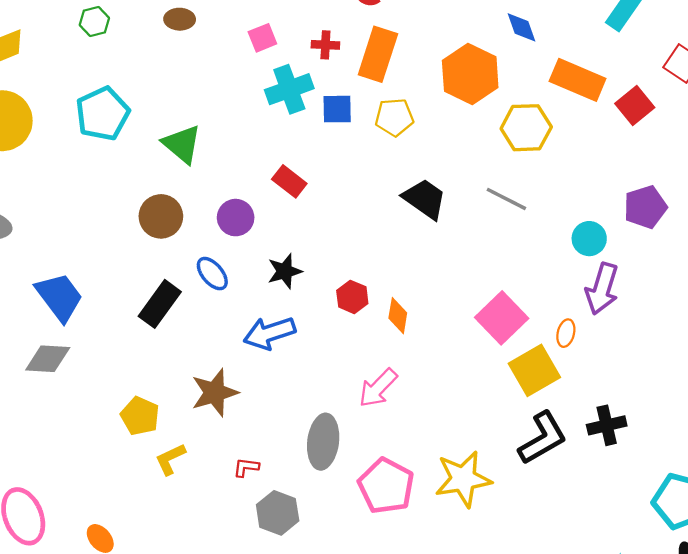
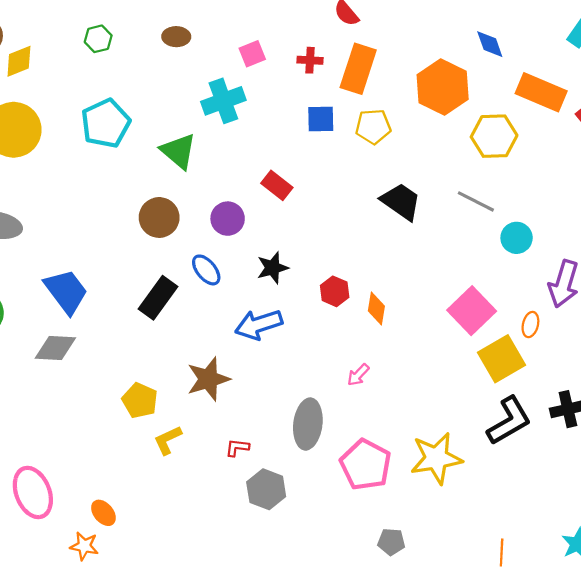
cyan cross: (289, 89) -> (223, 101), moved
cyan circle: (589, 239) -> (517, 238), moved
pink arrow: (378, 388) -> (358, 375), size x0.6

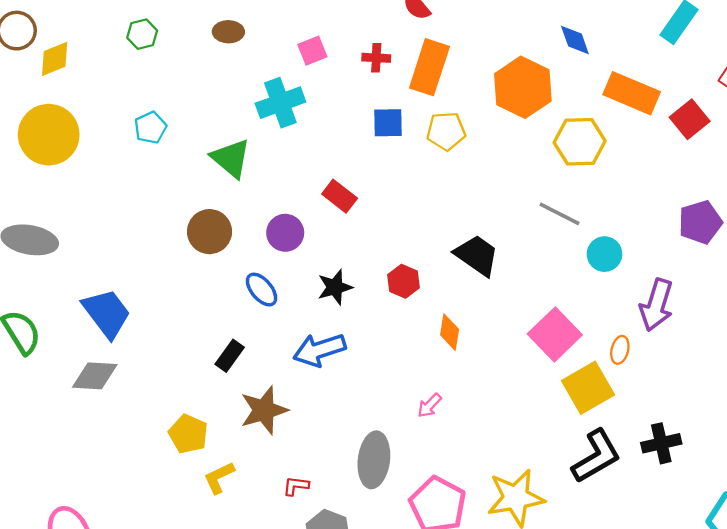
cyan pentagon: (106, 123) -> (150, 128), size x0.6
black trapezoid: (401, 201) -> (477, 255), moved
red hexagon: (335, 291) -> (403, 281), moved
black rectangle: (158, 298) -> (230, 356), moved, size x0.7

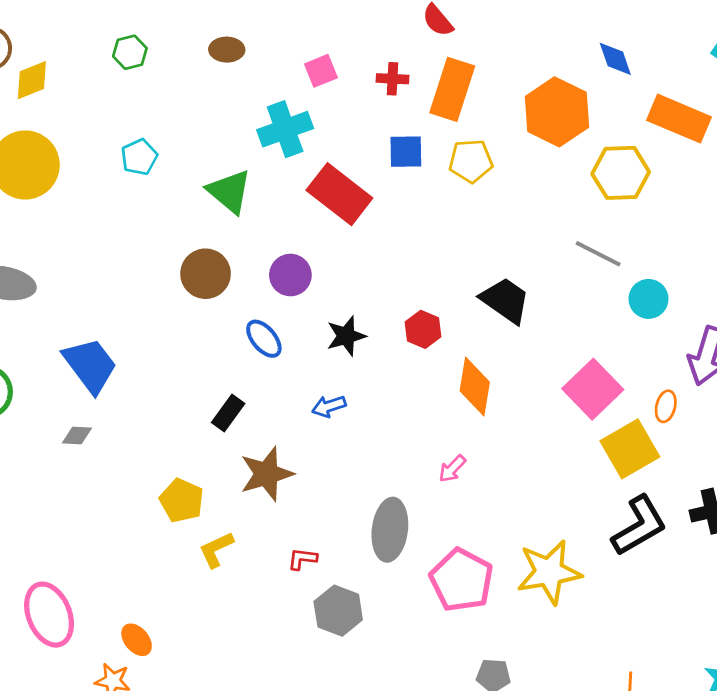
red rectangle: (340, 196) -> (339, 194), moved, size x1.6
orange diamond: (450, 332) -> (475, 386), size x1.4
blue arrow: (319, 350) -> (329, 406), size x0.6
gray diamond: (95, 376) -> (77, 436), size x0.6

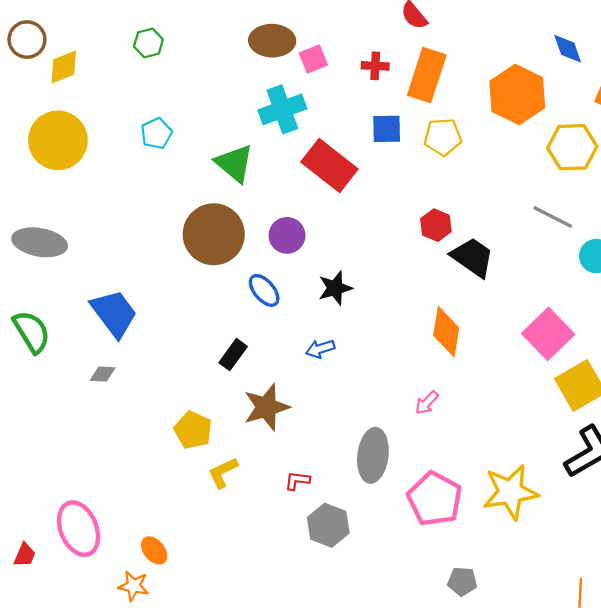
brown ellipse: (227, 50) -> (272, 41), moved, size x1.5
brown circle: (206, 274) -> (214, 234), size x1.4
red hexagon: (423, 329) -> (436, 225), moved

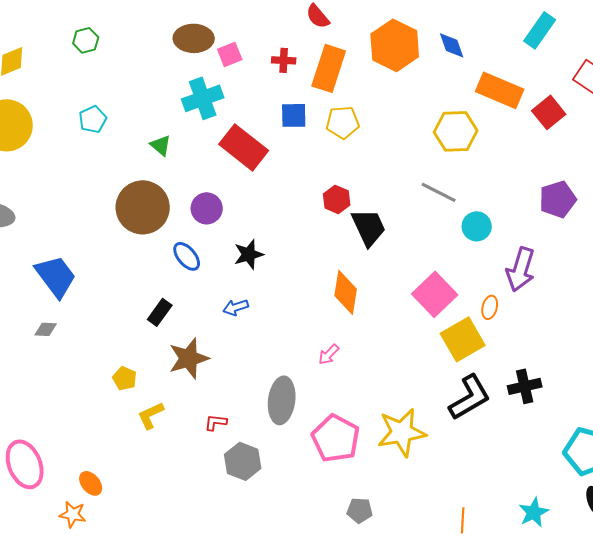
orange hexagon: (517, 95) -> (395, 45), moved
green triangle: (234, 163) -> (161, 145), size x0.6
black trapezoid: (473, 257) -> (369, 227), turned 30
yellow pentagon: (193, 430) -> (125, 378), size x0.7

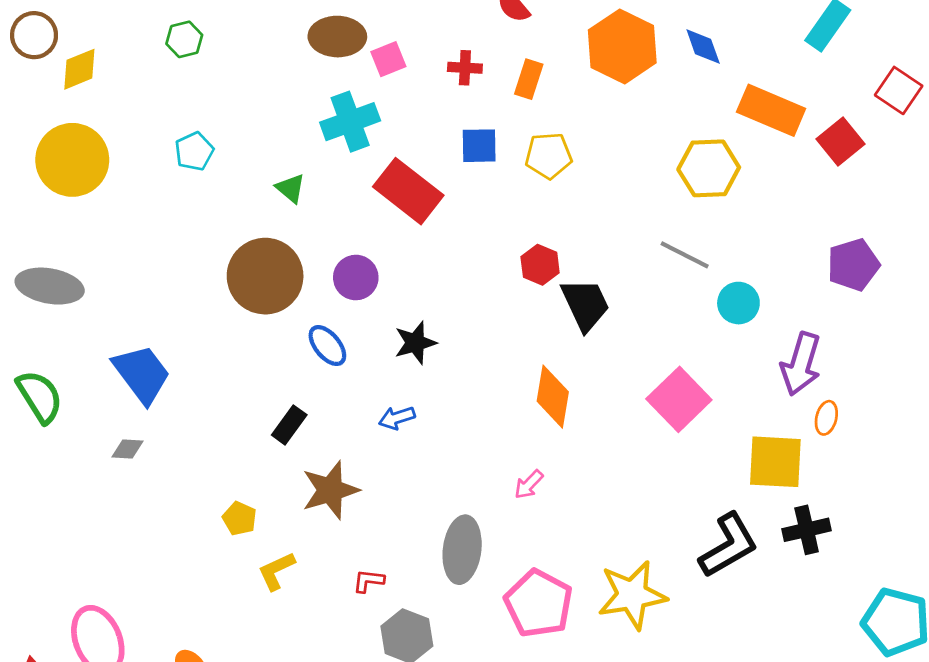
orange rectangle: (329, 68) -> (529, 79), size x0.6
orange ellipse: (490, 307) -> (826, 418), moved
yellow square: (463, 339) -> (775, 462), moved, turned 33

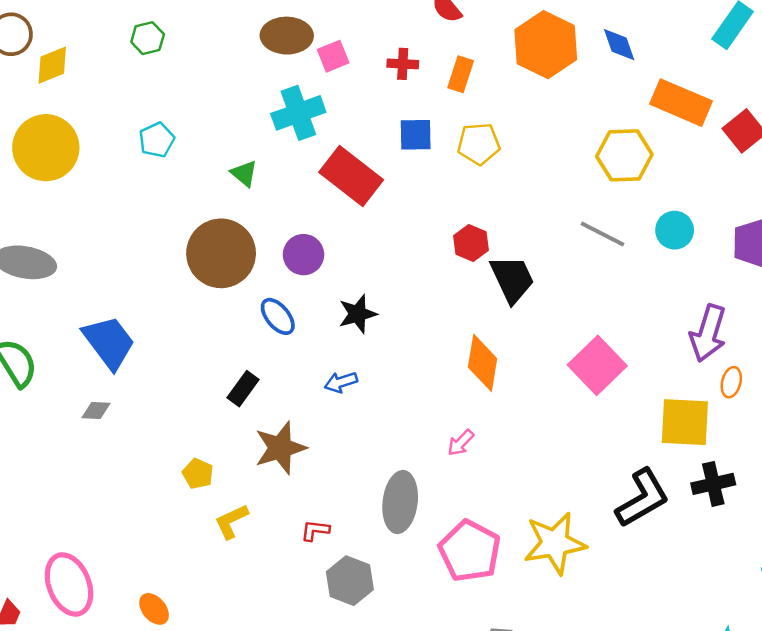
cyan circle: (738, 303) -> (675, 230), moved

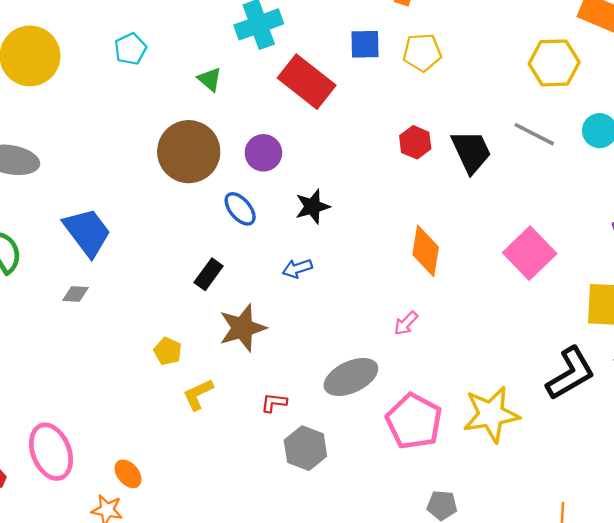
black trapezoid: (512, 279) -> (471, 152), moved
gray ellipse: (400, 502) -> (351, 377), turned 58

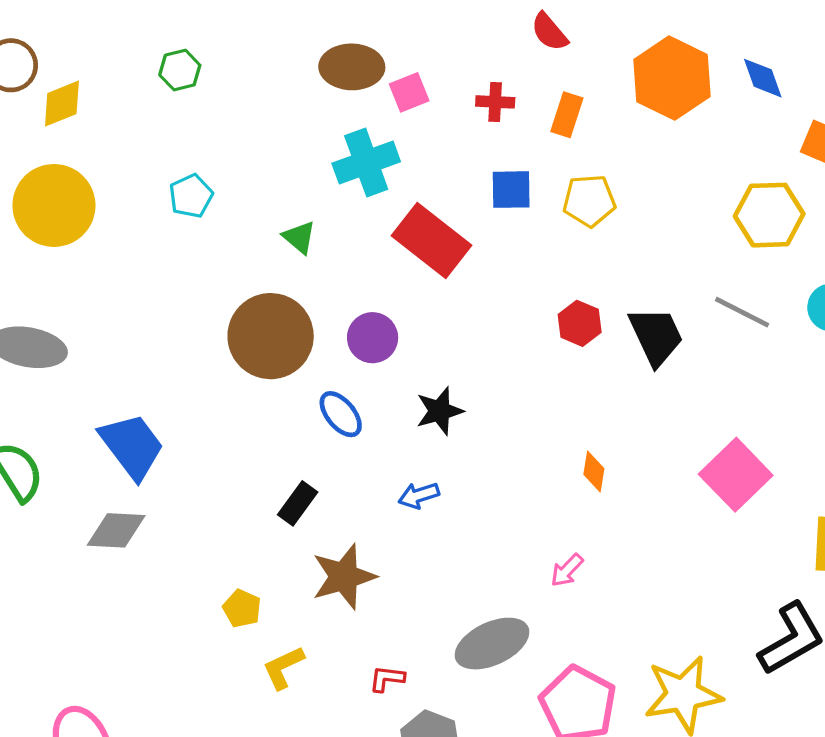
orange diamond: (426, 251) -> (594, 471), size x0.6
gray diamond: (75, 294) -> (116, 530), size x1.6

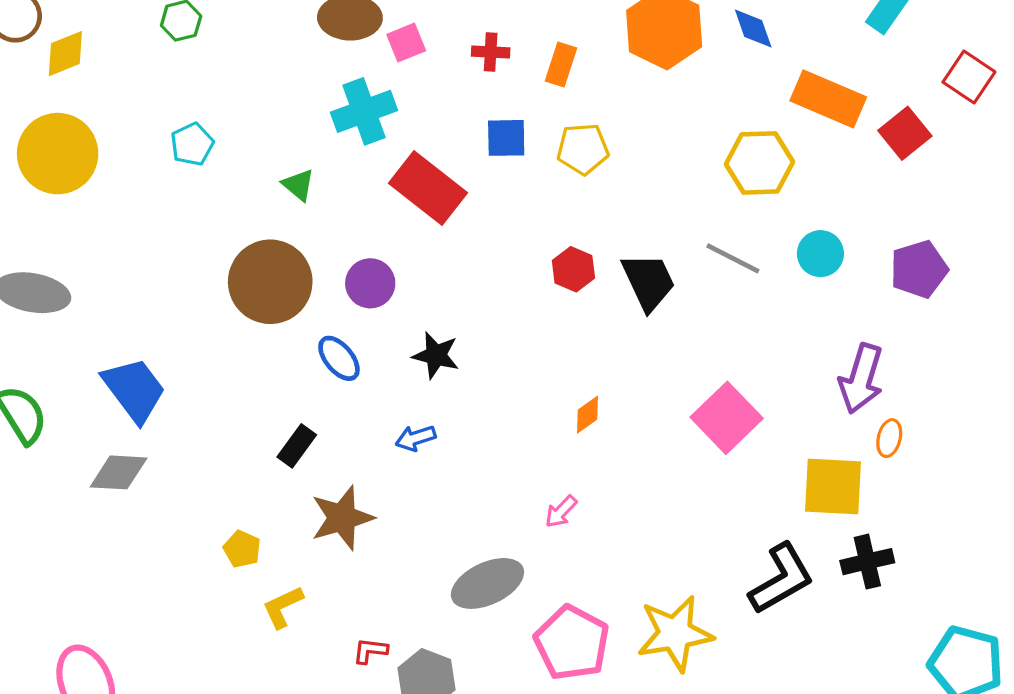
black star: (439, 411) -> (436, 355), turned 30
orange diamond: (594, 471) -> (588, 415), turned 45
red L-shape: (387, 679) -> (370, 651), moved

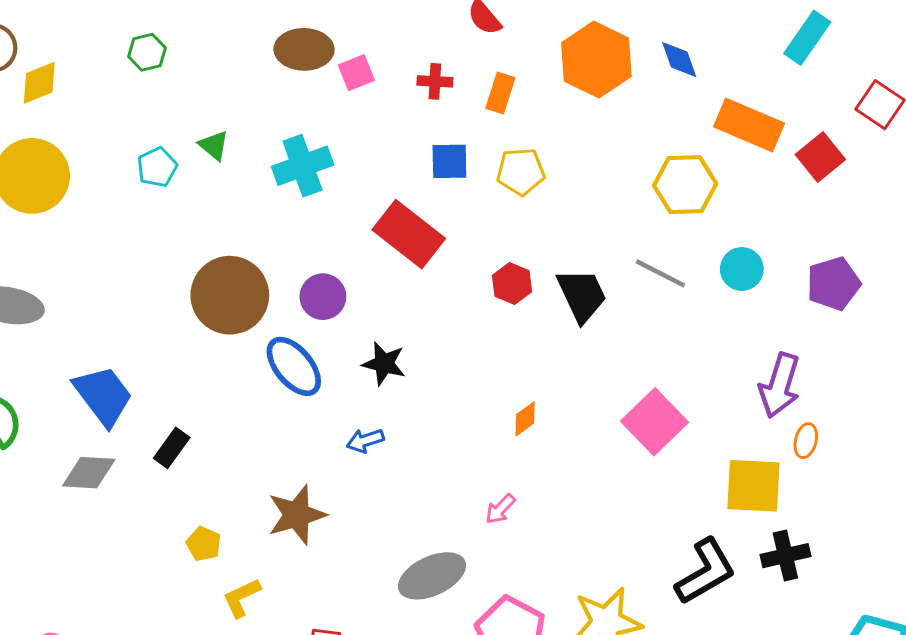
cyan cross: (364, 111) -> (303, 166), moved
green triangle: (298, 185) -> (214, 145), moved
red rectangle: (428, 188) -> (409, 234), moved
blue ellipse: (339, 358) -> (294, 366), size x1.4
black rectangle: (297, 446) -> (172, 448), moved

